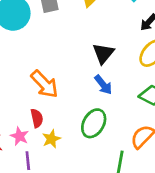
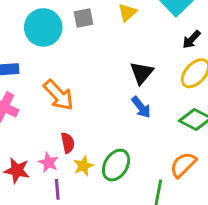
orange arrow: (45, 84) -> (59, 95), moved
green ellipse: (94, 123) -> (116, 165), moved

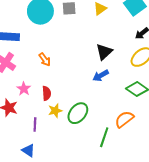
orange arrow: (59, 95) -> (45, 59), size x0.6
blue arrow: (141, 107) -> (101, 76), turned 91
pink star: (48, 162) -> (24, 89), moved

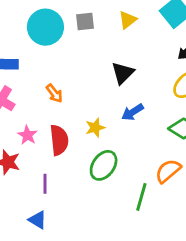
black triangle: (104, 52) -> (123, 73), moved
red semicircle: (47, 93) -> (59, 140), size x1.5
yellow star: (55, 111) -> (95, 128), moved

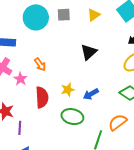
blue arrow: (133, 112) -> (91, 94), moved
pink star: (27, 135) -> (20, 79), moved
green ellipse: (104, 165) -> (72, 117), turned 65
purple line: (45, 184) -> (20, 128), moved

